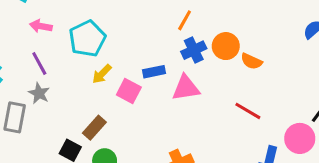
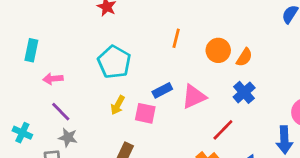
cyan pentagon: (87, 39) -> (114, 62), moved
blue cross: (194, 50) -> (244, 92), moved
orange semicircle: (251, 61) -> (244, 57), turned -66
red line: (248, 111) -> (223, 130), moved, turned -60

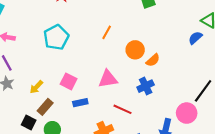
blue rectangle: (162, 90) -> (80, 103), moved
yellow arrow: (118, 105) -> (36, 87), moved
red line: (223, 130) -> (122, 109), turned 54

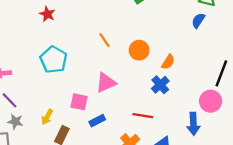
orange line: (107, 32) -> (104, 40), turned -48
orange semicircle: (153, 60) -> (168, 62), moved
pink triangle: (108, 79) -> (106, 83), moved

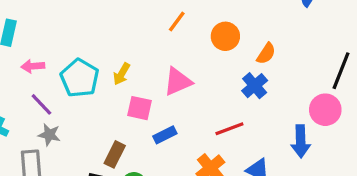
orange line: (104, 40) -> (177, 21), turned 70
cyan pentagon: (54, 60) -> (80, 78), moved
red line: (143, 116) -> (229, 129), turned -30
yellow arrow: (47, 117) -> (122, 74), moved

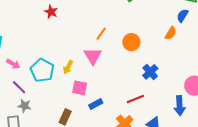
orange semicircle: (266, 54) -> (171, 33), moved
pink arrow: (33, 66) -> (13, 64), turned -144
pink triangle: (178, 82) -> (93, 56), moved, turned -36

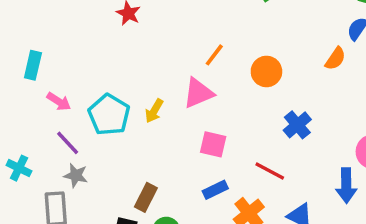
pink triangle: (93, 56) -> (198, 93), turned 36
pink square: (80, 88) -> (213, 144), moved
red line: (135, 99) -> (270, 171), turned 48
blue rectangle: (96, 104) -> (215, 190), moved

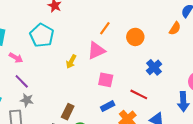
cyan pentagon: (109, 115) -> (42, 35), moved

